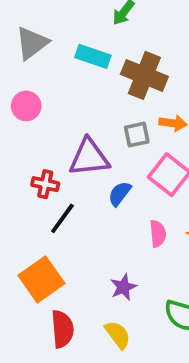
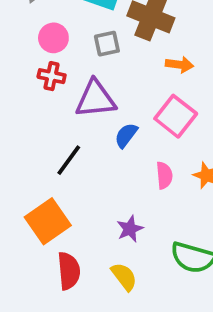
pink circle: (26, 106) -> (53, 38), moved
gray square: (137, 135) -> (107, 44), moved
red cross: (45, 184) -> (52, 76), moved

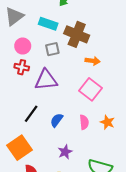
blue semicircle: (126, 135) -> (57, 120), moved

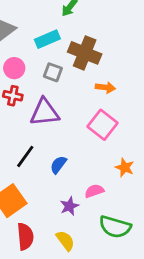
cyan rectangle: (48, 24) -> (47, 39), turned -42
gray square: (52, 49) -> (53, 72), turned 32
pink semicircle: (84, 122) -> (94, 191), moved, turned -104

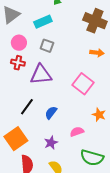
brown cross: (85, 53) -> (95, 21), moved
orange arrow: (105, 87) -> (97, 53), moved
purple star: (69, 206) -> (51, 143), moved

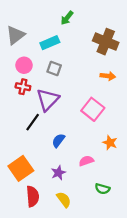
purple triangle: (41, 75) -> (48, 100), turned -40
black line: (27, 107) -> (33, 122), moved
green semicircle: (92, 158) -> (102, 189), size x0.6

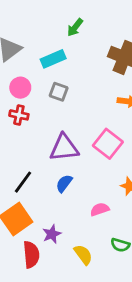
purple triangle: (48, 100) -> (64, 148), moved, turned 40
black line: (33, 122) -> (23, 182), moved
purple star: (58, 173) -> (52, 234), moved
yellow semicircle: (64, 200) -> (83, 255), moved

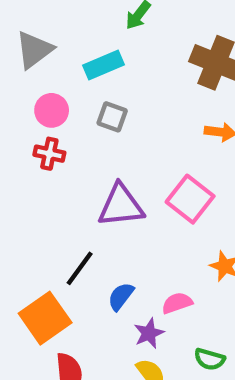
black line: (23, 182) -> (80, 268), moved
blue semicircle: (64, 183) -> (121, 296), moved
purple star: (52, 234) -> (149, 333), moved

